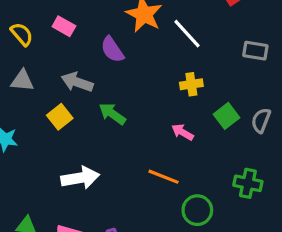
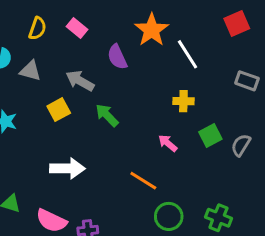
yellow semicircle: (22, 34) -> (37, 28), turned 50
green cross: (248, 183) -> (218, 218), moved

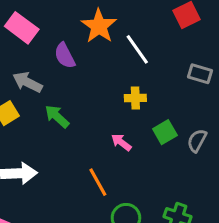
pink rectangle: (77, 28) -> (22, 28), size x1.5
orange line: (143, 181) -> (98, 182), turned 32

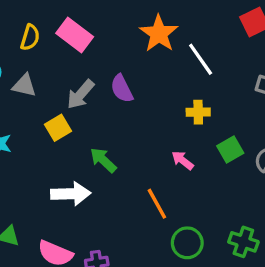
purple semicircle: (65, 56) -> (122, 89), moved
gray arrow: (27, 82) -> (81, 94), turned -76
green arrow: (57, 116) -> (103, 160), moved

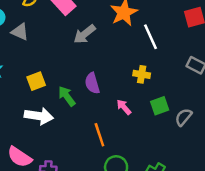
purple semicircle: (122, 89) -> (92, 83), moved
gray arrow: (81, 94) -> (85, 34), moved
yellow square: (58, 128) -> (36, 81), moved

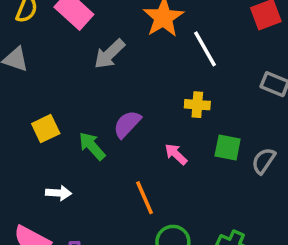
purple semicircle: (92, 83) -> (127, 124), turned 65
green square: (160, 106) -> (228, 147), turned 36
white arrow: (39, 116) -> (58, 193), moved, size x0.6

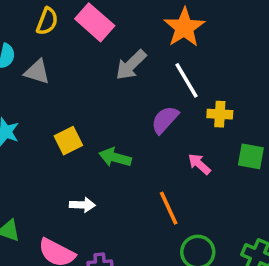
white line: (205, 49) -> (186, 80), moved
purple semicircle: (127, 124) -> (165, 120), moved
green arrow: (92, 146) -> (115, 157), turned -32

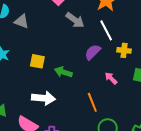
gray arrow: (131, 65) -> (75, 20), turned -102
yellow square: (68, 141) -> (37, 61), turned 35
white arrow: (82, 205) -> (43, 98), size x1.6

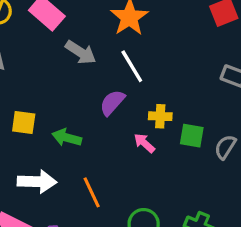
yellow cross: (124, 50) -> (160, 116), moved
orange line: (92, 102) -> (92, 192), moved

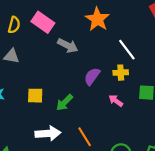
white line: (132, 66) -> (127, 50), moved
yellow cross: (160, 116) -> (121, 73), moved
green arrow: (67, 138) -> (64, 103), turned -54

